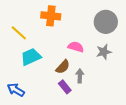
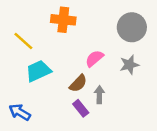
pink semicircle: (76, 47) -> (94, 58), turned -56

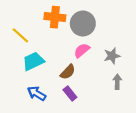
gray circle: (132, 27) -> (83, 24), moved
gray arrow: (99, 95) -> (117, 82), moved
blue arrow: (20, 112) -> (37, 93), moved

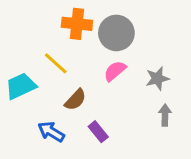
yellow line: (20, 35) -> (56, 63), moved
cyan trapezoid: (33, 61) -> (21, 86), moved
brown semicircle: (68, 72) -> (75, 100), moved

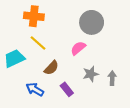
orange cross: (77, 24) -> (34, 16), moved
gray circle: (116, 33) -> (92, 22), moved
gray star: (157, 79) -> (91, 74), moved

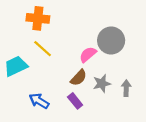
gray circle: (92, 22) -> (111, 40), moved
brown semicircle: (51, 68) -> (79, 78), moved

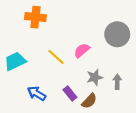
gray circle: (111, 40) -> (117, 34), moved
yellow line: (43, 49) -> (56, 57), moved
brown semicircle: (79, 78) -> (89, 101), moved

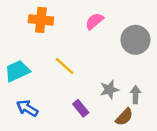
pink semicircle: (82, 50) -> (94, 21), moved
blue arrow: (37, 93) -> (27, 108), moved
brown semicircle: (89, 101) -> (124, 117), moved

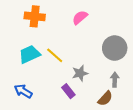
gray circle: (135, 40) -> (115, 48), moved
cyan trapezoid: (17, 71) -> (29, 54), moved
gray star: (109, 90) -> (80, 73), moved

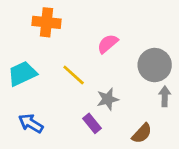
pink semicircle: (80, 17) -> (108, 44), moved
cyan trapezoid: (29, 54) -> (22, 74), moved
gray arrow: (115, 80) -> (165, 96), moved

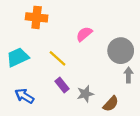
gray star: (108, 99) -> (85, 94), moved
purple rectangle: (92, 123) -> (62, 85), moved

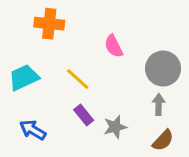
pink semicircle: (84, 34) -> (114, 46), turned -77
gray arrow: (128, 75) -> (159, 104), moved
brown semicircle: (111, 104) -> (163, 140), moved

